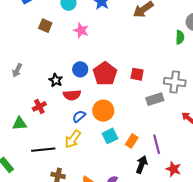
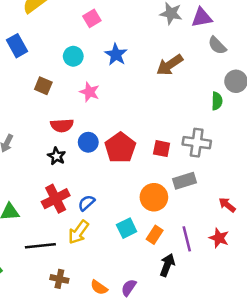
gray cross: (175, 82) -> (197, 143), moved
red semicircle: (72, 95) -> (62, 125), moved
red cross: (39, 106) -> (56, 199), moved, size x1.5
orange circle: (103, 111) -> (154, 197), moved
red star: (173, 169) -> (219, 238), moved

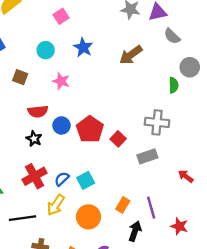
red square: (162, 149) -> (118, 139), moved, turned 35
orange circle: (154, 197) -> (88, 217), moved
cyan square: (127, 228) -> (86, 180), moved
red star: (219, 238) -> (179, 226), moved

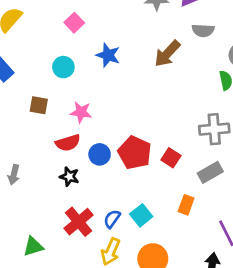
gray semicircle: (172, 36) -> (203, 30), moved, turned -30
pink star: (61, 81) -> (81, 112), moved
orange rectangle: (123, 205) -> (186, 205), moved

